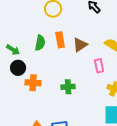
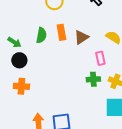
orange cross: (33, 83) -> (21, 86), moved
green cross: (68, 87) -> (93, 79), moved

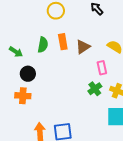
black circle: (19, 60) -> (28, 74), moved
green cross: (93, 79) -> (95, 89), turned -32

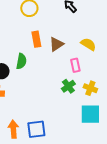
green semicircle: (43, 45) -> (21, 61), moved

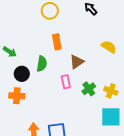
brown triangle: (56, 44) -> (77, 62), moved
pink rectangle: (75, 65) -> (66, 82), moved

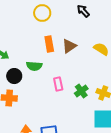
brown triangle: (77, 62) -> (69, 46), moved
green semicircle: (42, 64) -> (34, 66), turned 84

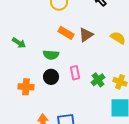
orange rectangle: (49, 44) -> (66, 33), turned -49
black circle: (14, 76) -> (51, 77), moved

